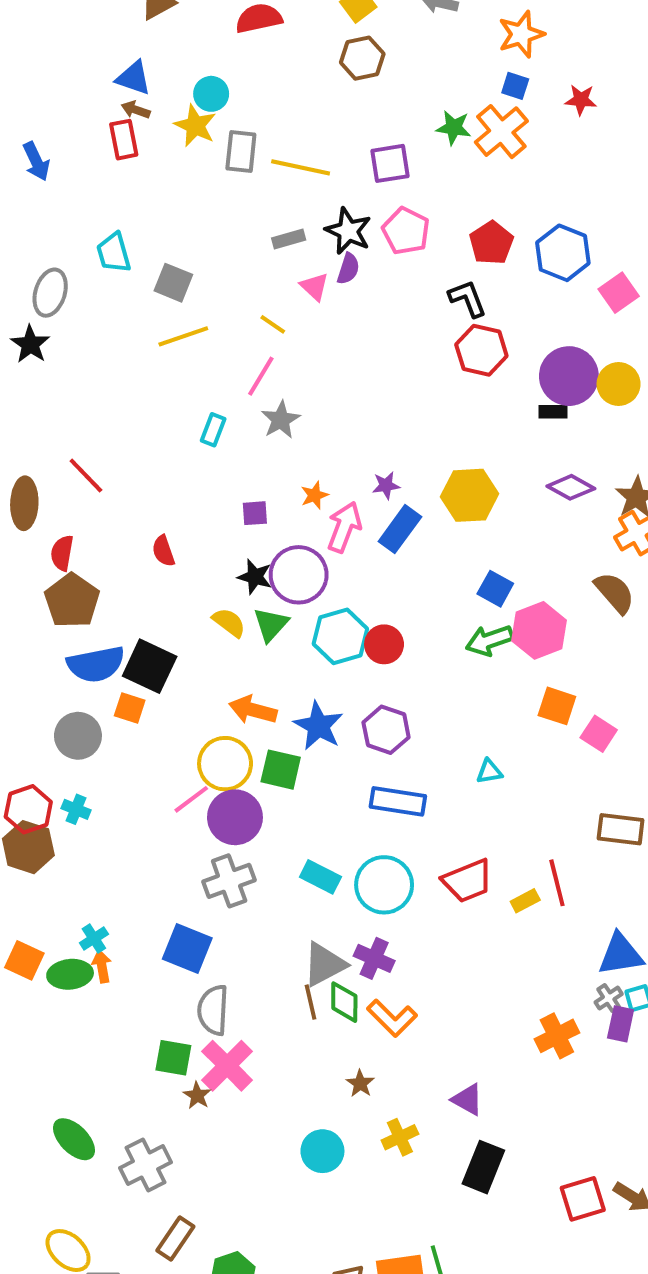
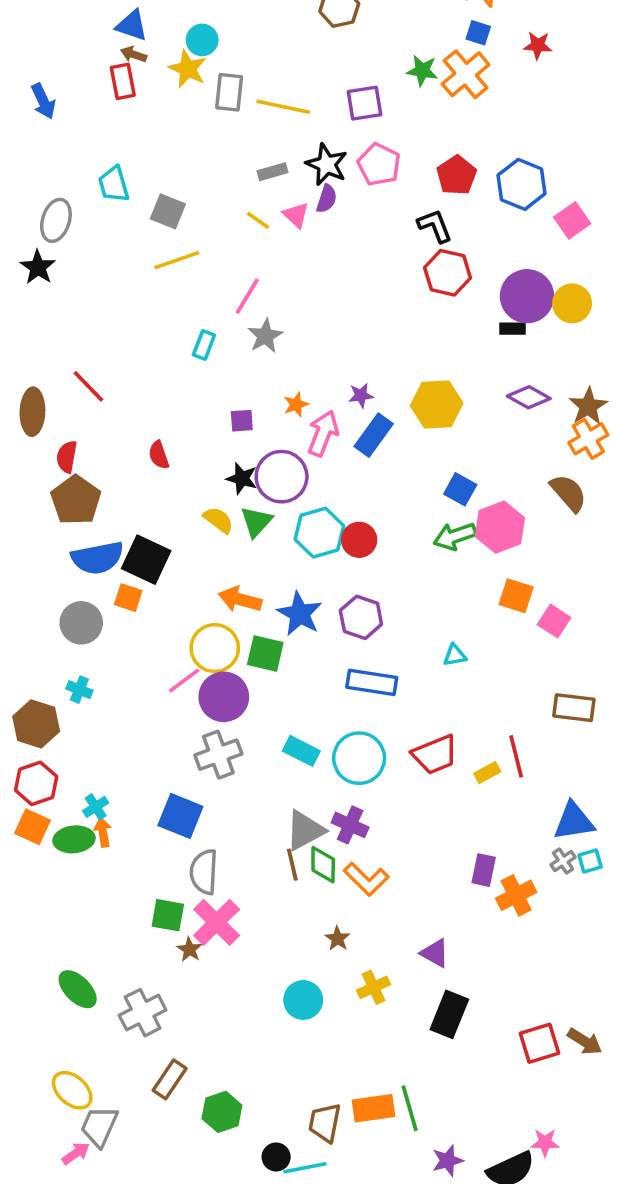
yellow line: (273, 324) -> (258, 220), moved
red hexagon: (28, 809) -> (36, 783), moved
purple rectangle: (621, 1024) -> (484, 870), moved

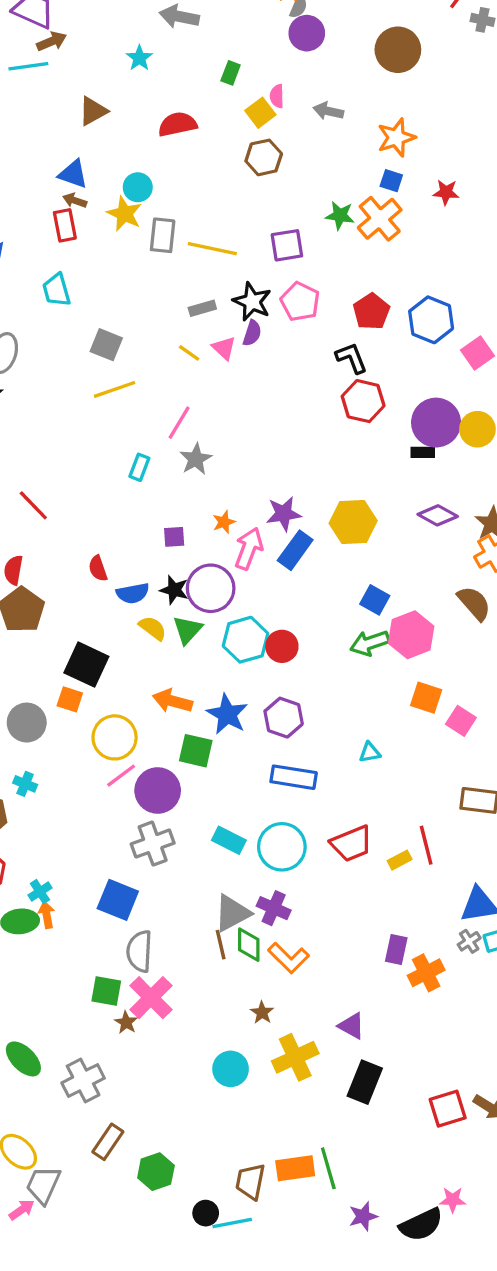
cyan trapezoid: (114, 184) -> (57, 290), moved
purple star: (361, 395) -> (284, 514), size x1.5
blue semicircle: (97, 558) -> (133, 593), moved, size x0.7
yellow circle: (215, 648) -> (115, 737), moved
yellow cross: (374, 987) -> (295, 1057), size x1.5

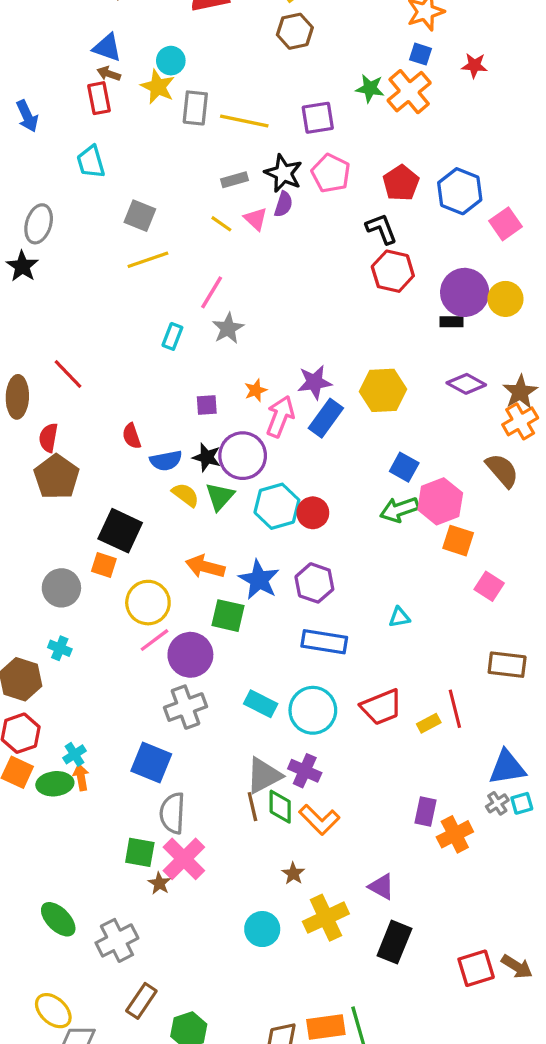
orange square: (426, 698) -> (458, 541), moved

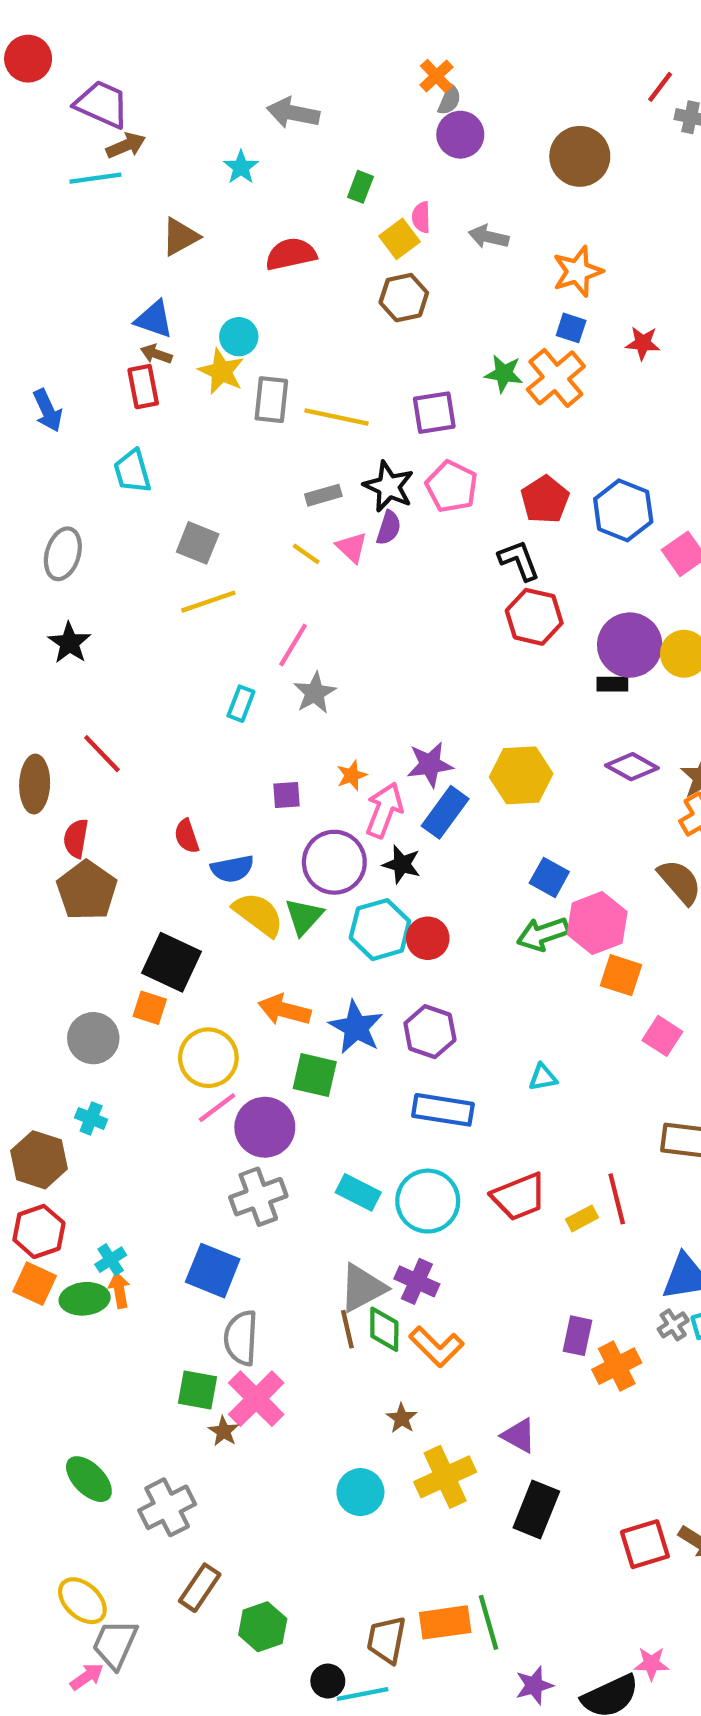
black star: (22, 266) -> (69, 643), moved
black star: (207, 457) -> (402, 864), moved
yellow semicircle: (186, 495) -> (258, 914), size x1.4

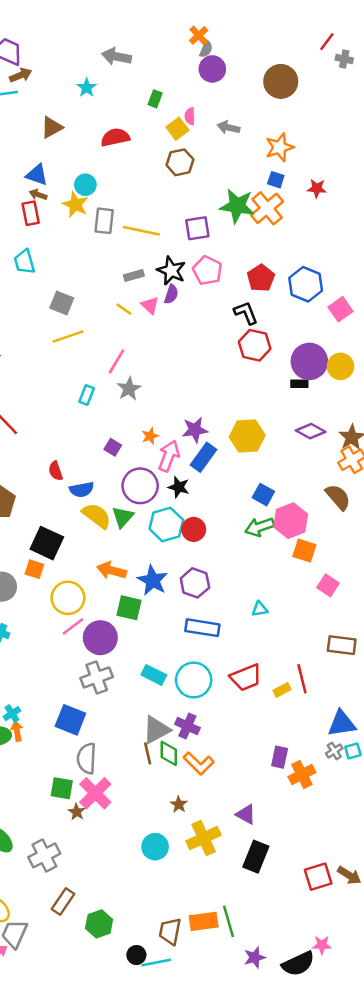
green star: (504, 374) -> (237, 206), size x1.6
purple square: (287, 795) -> (113, 447), turned 35

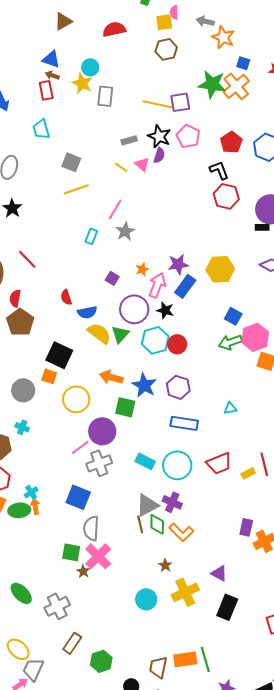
yellow square: (177, 129) -> (164, 22), turned 30
orange star: (280, 147) -> (223, 37), moved, turned -30
yellow line: (141, 231) -> (157, 104), moved
pink line: (73, 626) -> (80, 447), moved

